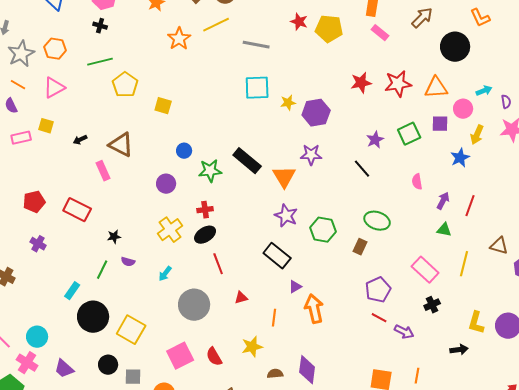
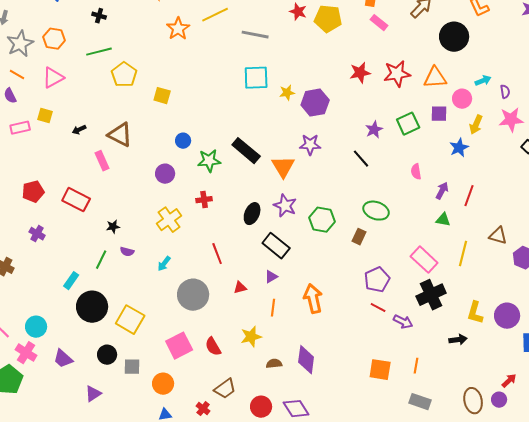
black ellipse: (205, 235) -> (252, 214), moved, turned -35
purple triangle: (295, 287) -> (271, 277), moved
black cross: (432, 305) -> (431, 295), size x1.8

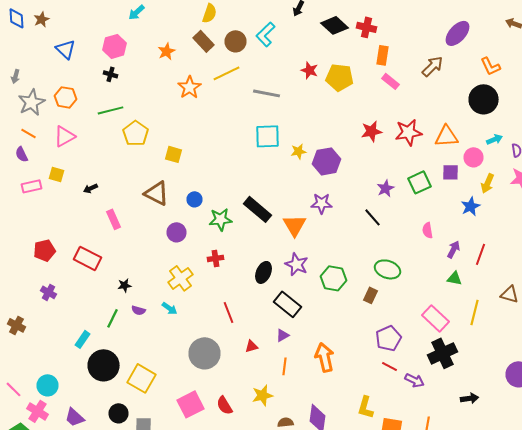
black circle: (454, 37) -> (484, 99), moved
brown triangle: (120, 135) -> (156, 193), moved
cyan arrow: (164, 264) -> (170, 308), moved, turned -91
yellow L-shape: (475, 313) -> (366, 407), moved

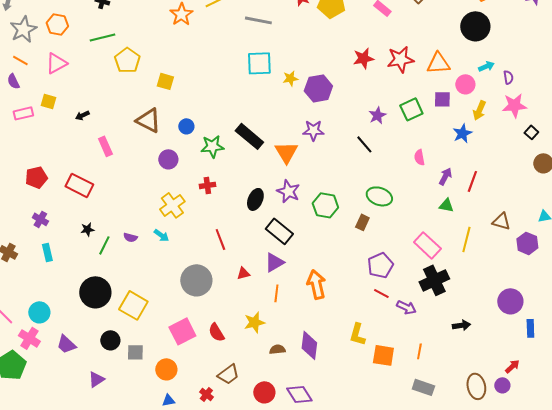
black star: (124, 285) -> (87, 229), moved
purple triangle: (282, 335) -> (274, 262), size x1.5
cyan rectangle: (82, 339) -> (47, 252), moved, turned -48

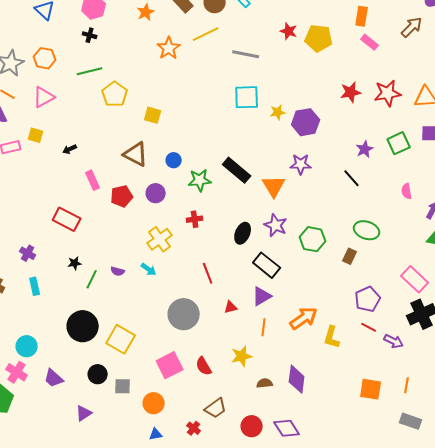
red pentagon: (36, 177) -> (122, 196), moved
orange arrow: (316, 284) -> (304, 318), turned 68
yellow L-shape: (357, 334) -> (332, 337), moved

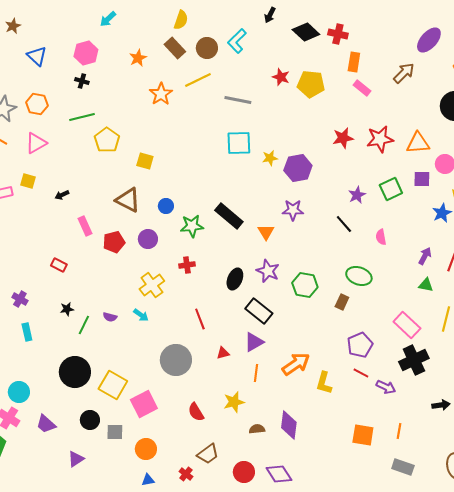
orange triangle: (274, 186) -> (266, 232), size x0.7
pink semicircle: (407, 191) -> (381, 237), moved
red rectangle: (67, 219) -> (59, 265), size x0.6
pink square: (170, 365) -> (144, 404), moved

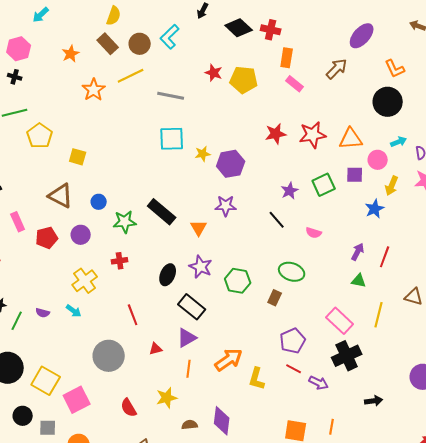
pink semicircle: (381, 237) -> (314, 233), turned -63

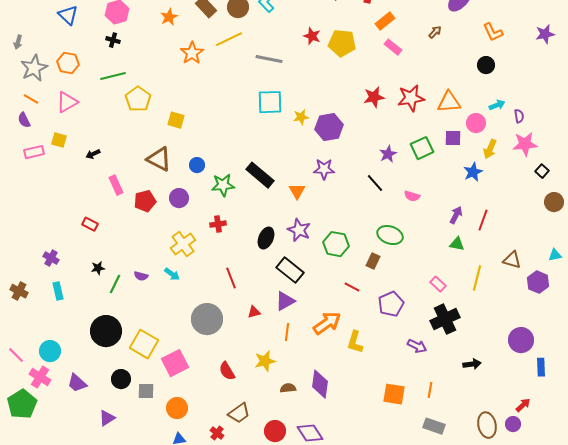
orange rectangle: (287, 58) -> (385, 21), turned 42
brown arrow: (337, 69) -> (435, 32), size x0.6
black circle: (388, 102) -> (486, 65), size x0.6
pink rectangle: (340, 321) -> (438, 284), size x0.6
red line: (294, 369) -> (352, 287), moved

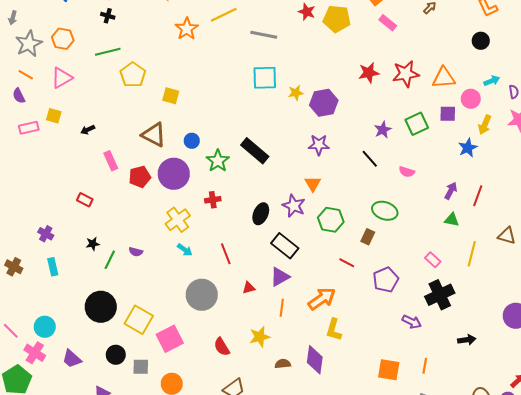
green star: (223, 185) -> (218, 161), turned -30
orange triangle: (297, 191) -> (313, 184), moved
purple circle: (179, 198) -> (174, 174), size x1.6
cyan arrow: (172, 274) -> (185, 250), moved
yellow L-shape: (355, 342) -> (334, 330), moved

